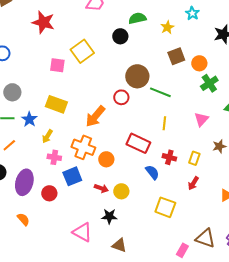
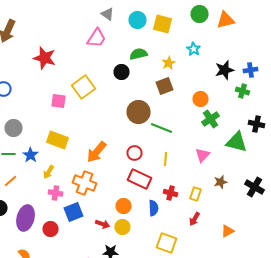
brown square: (176, 56) -> (164, 86), moved
red circle: (121, 97) -> (134, 153), moved
orange circle: (106, 159) -> (124, 206), moved
blue semicircle: (152, 172) -> (154, 208), turned 35

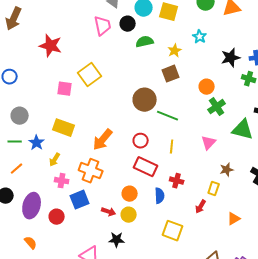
pink trapezoid: (96, 38) -> (103, 26), turned -45
black circle: (122, 72) -> (128, 24), moved
yellow rectangle: (196, 194) -> (214, 189), moved

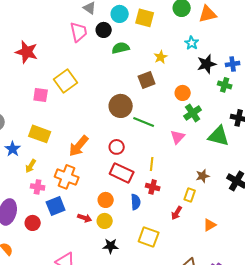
cyan star: (200, 37) -> (192, 43), moved
yellow star: (175, 51) -> (161, 57), moved
pink triangle: (209, 143) -> (178, 137), moved
yellow line: (172, 147) -> (152, 164), moved
black star: (117, 240) -> (111, 246), moved

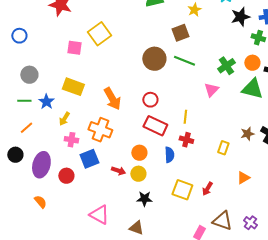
orange circle: (183, 93) -> (252, 63), moved
green line: (144, 122) -> (184, 61), moved
orange arrow: (79, 146) -> (112, 99), turned -70
brown star: (203, 176) -> (247, 134), moved
red arrow: (177, 213) -> (207, 189), moved

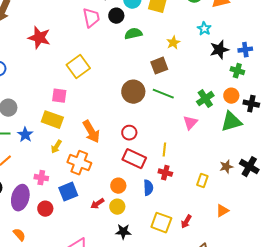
pink square: (74, 48) -> (59, 96), moved
green triangle: (252, 89) -> (231, 122), turned -30
yellow arrow: (64, 119) -> (56, 147), moved
pink cross: (71, 140) -> (41, 178), moved
red arrow: (118, 171) -> (97, 204), turned 128

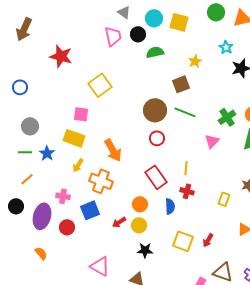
red circle: (129, 133) -> (157, 138), moved
red rectangle: (134, 159) -> (156, 177), turned 30

